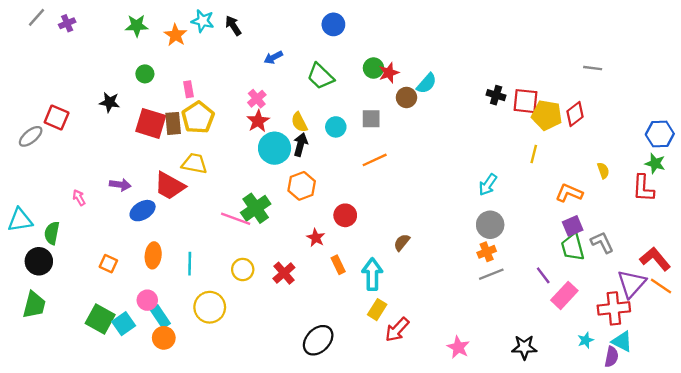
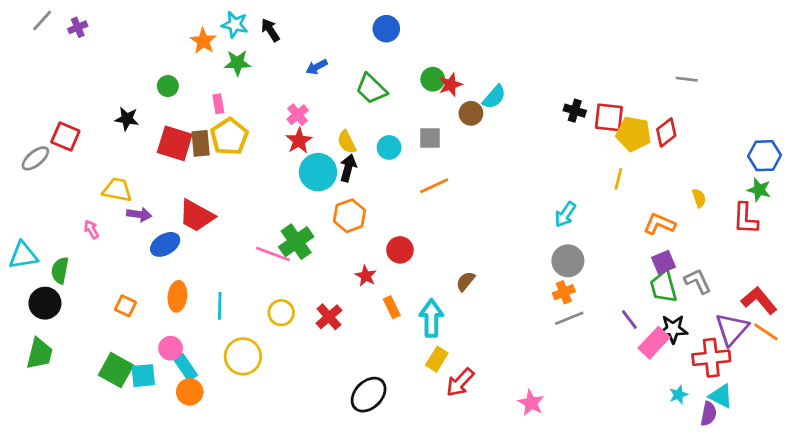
green star: (137, 26) -> (237, 63), moved
yellow trapezoid: (194, 163) -> (117, 190), moved
cyan square: (124, 324) -> (143, 376), turned 30
black star: (524, 347) -> (673, 329), moved

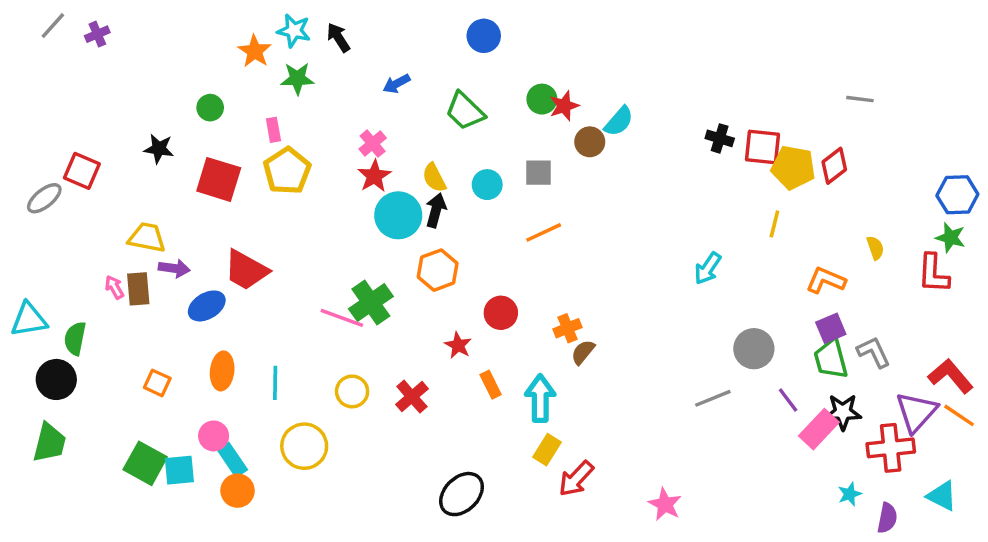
brown rectangle: (201, 143) -> (138, 289), moved
gray circle: (568, 261) -> (754, 349), moved
orange cross: (564, 292) -> (568, 328), moved
cyan triangle: (721, 396) -> (942, 496), moved

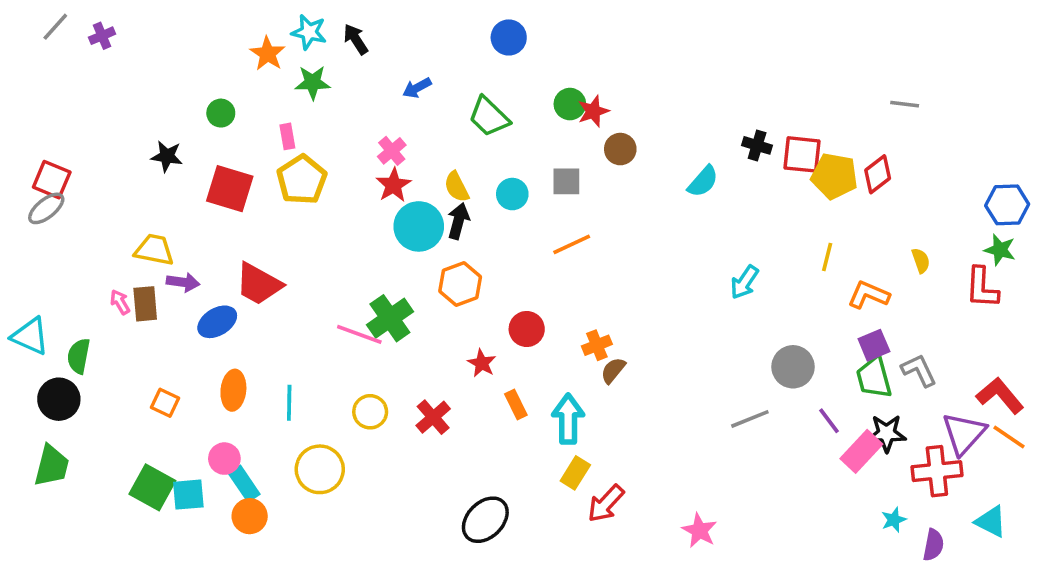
cyan semicircle: (619, 121) -> (703, 181), moved
red square: (82, 171) -> (52, 180), moved
yellow line: (774, 224) -> (827, 257), moved
cyan triangle: (29, 320) -> (30, 336), turned 33

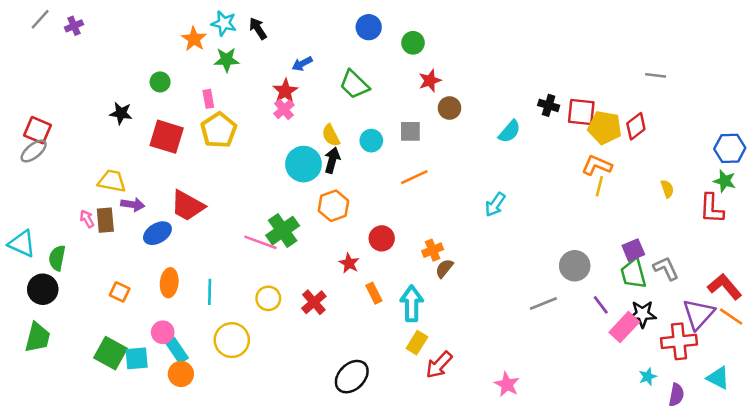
green circle: (570, 104) -> (413, 43), moved
red star: (394, 185) -> (285, 91), moved
cyan arrow: (744, 282) -> (495, 204), moved
orange L-shape: (869, 295) -> (597, 165), moved

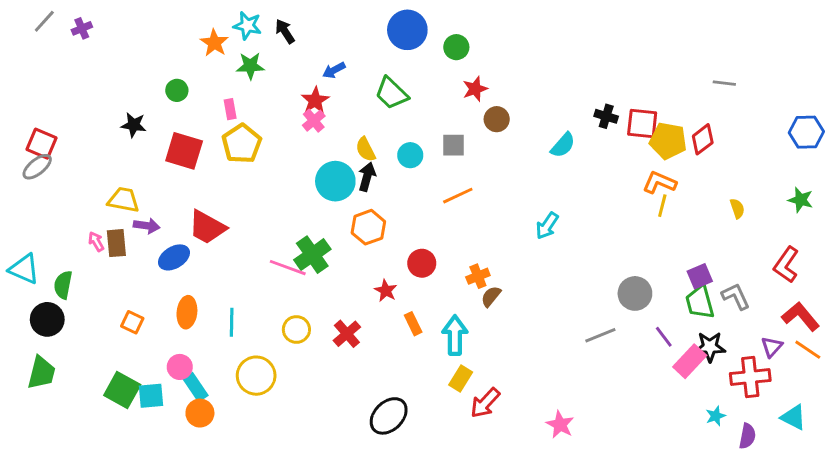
blue circle: (369, 27) -> (407, 30), size x1.4
blue hexagon: (730, 148) -> (806, 132), moved
red L-shape: (712, 208) -> (786, 265), moved, turned 32
purple triangle: (699, 314) -> (772, 347), size x0.6

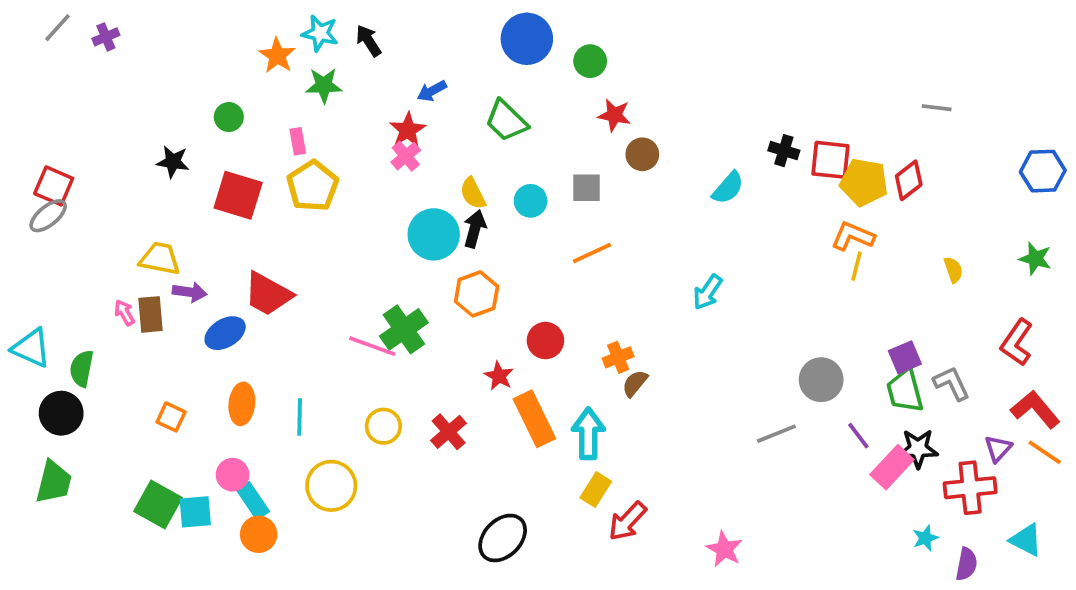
red star: (475, 89) -> (614, 115), turned 30
orange rectangle: (413, 324) -> (534, 419), size x1.8

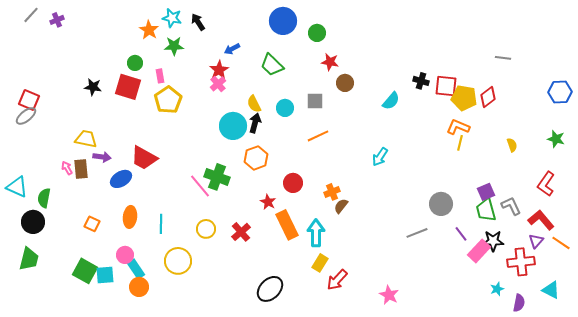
green circle: (229, 117) -> (135, 63), moved
red square: (238, 195) -> (128, 87), moved
green cross: (404, 329) -> (217, 177), turned -35
pink line: (372, 346) -> (200, 186), turned 30
red L-shape: (1035, 409) -> (541, 220), moved

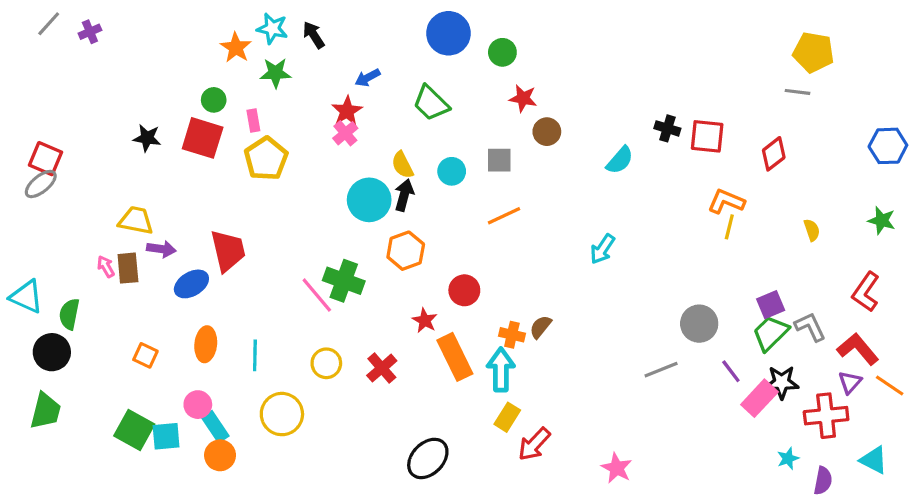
yellow pentagon: (464, 98) -> (813, 52), moved
red trapezoid: (144, 158) -> (228, 251), turned -132
orange cross: (332, 192) -> (512, 335), moved, turned 35
green trapezoid: (486, 210) -> (771, 333), turned 60

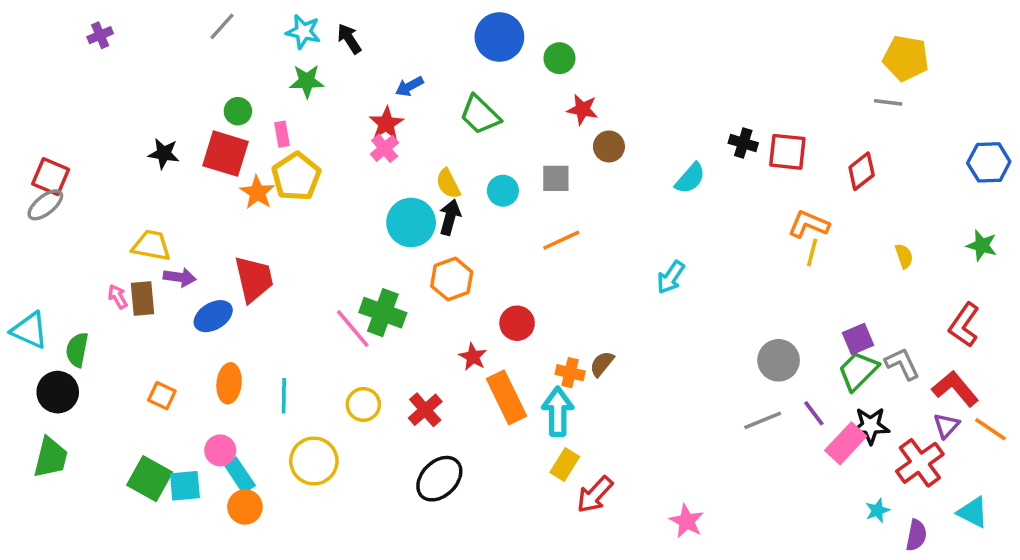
gray line: (49, 24) -> (222, 26), moved
orange star: (236, 48) -> (257, 192), moved
gray line: (661, 370) -> (763, 420), moved
red cross: (826, 416) -> (920, 463), turned -30
black ellipse: (428, 458) -> (439, 479), moved

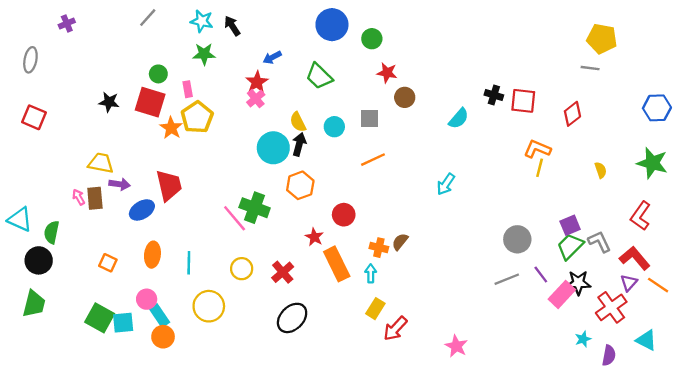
gray ellipse: (45, 205) -> (30, 60), moved, turned -40
green star: (982, 245) -> (652, 163), size x1.5
cyan arrow: (558, 412) -> (371, 273), size x0.6

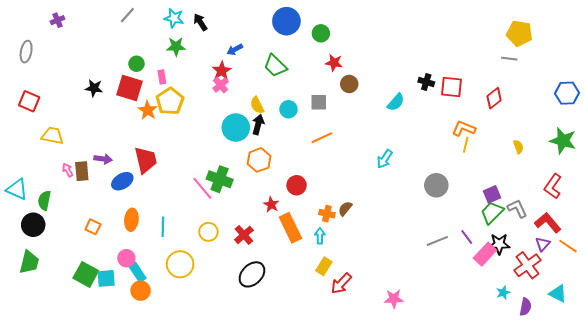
yellow trapezoid: (101, 163) -> (52, 136), moved
gray circle: (517, 239) -> (436, 185), moved
pink star: (456, 346) -> (394, 299), turned -30

